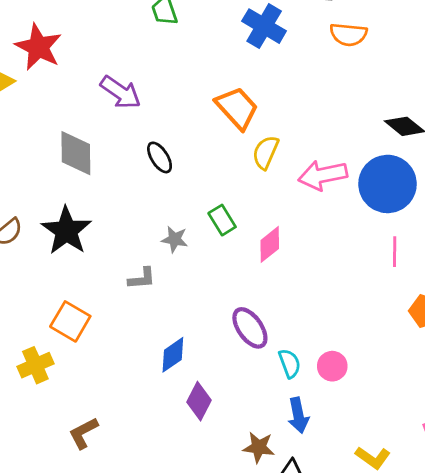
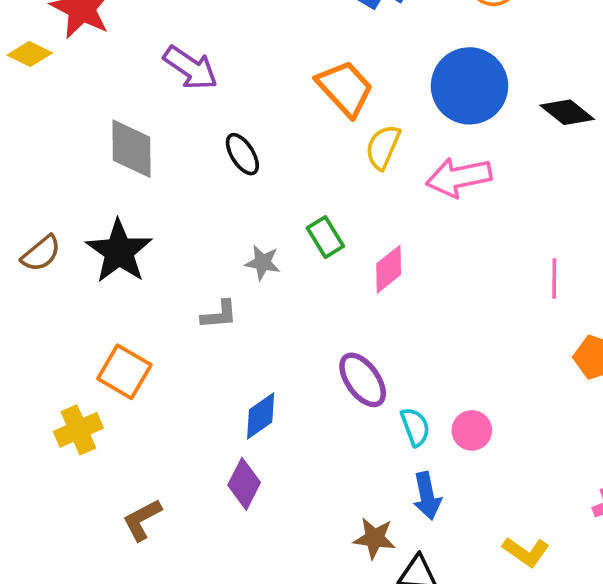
blue circle: (388, 184) -> (469, 86), moved
purple diamond: (199, 401) -> (244, 484), moved

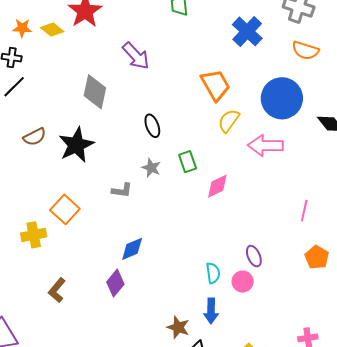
black ellipse: (242, 154) -> (152, 126), moved
purple ellipse: (363, 380) -> (254, 256), moved, size x0.7
brown L-shape: (142, 520) -> (57, 290), turned -35

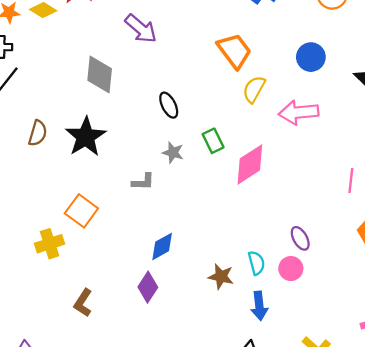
blue circle: (282, 98) -> (311, 57), size x0.6
brown semicircle: (35, 137) -> (38, 133), turned -40
pink diamond: (217, 186) -> (250, 164), size x1.4
brown star: (178, 327) -> (221, 277), moved

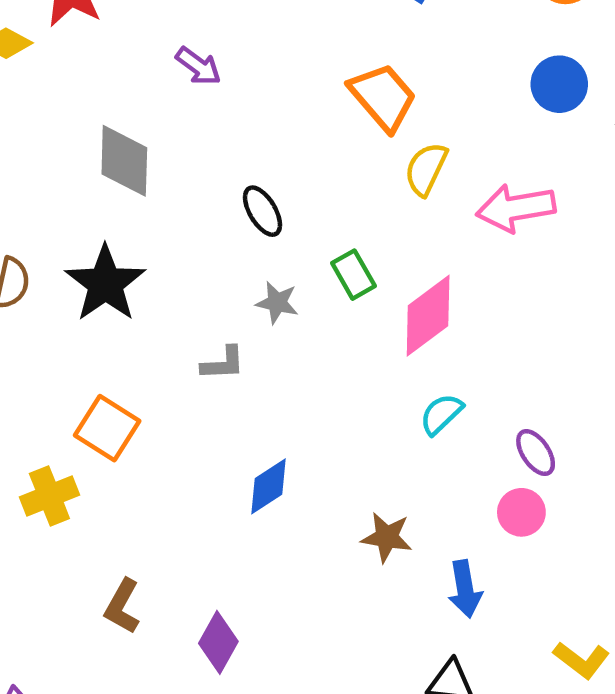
purple arrow: (141, 29) -> (198, 66), size x0.7
blue circle: (311, 57) -> (559, 84), moved
cyan semicircle: (256, 263) -> (441, 414), moved, turned -115
purple diamond: (148, 287) -> (218, 642), moved

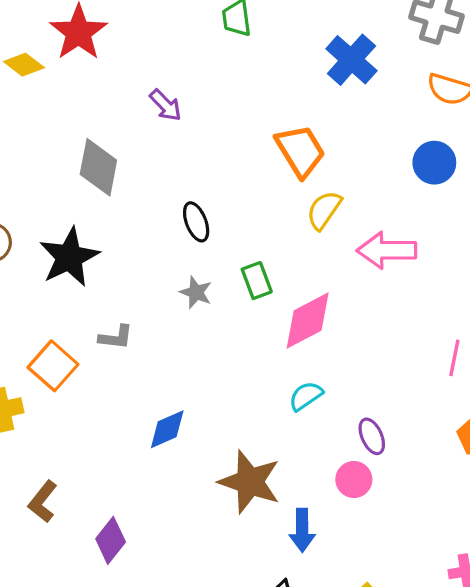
gray L-shape: (223, 363) -> (116, 337), moved
brown star: (387, 537) -> (250, 482), size x1.6

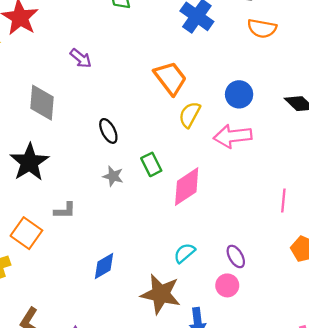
blue circle: (434, 163) -> (239, 94), moved
cyan semicircle: (306, 396) -> (184, 253), moved

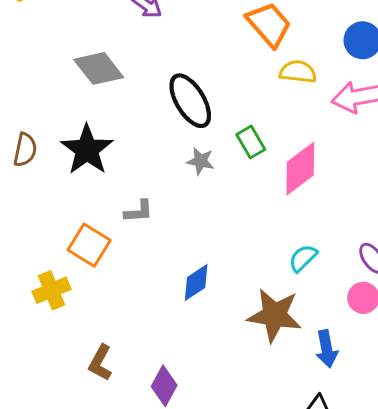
gray diamond: (42, 103) -> (99, 68), turned -39
yellow semicircle: (190, 115) -> (298, 72), turned 72
black ellipse: (108, 131) -> (190, 101), size x1.6

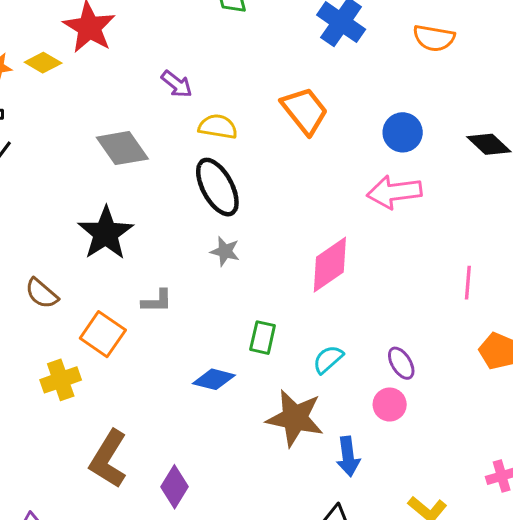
yellow semicircle: (298, 72) -> (218, 127), moved
green rectangle: (251, 142) -> (263, 338), moved, turned 40
brown semicircle: (25, 150) -> (42, 293), moved, turned 116
blue diamond: (196, 282) -> (214, 379), turned 45
brown L-shape: (100, 363) -> (108, 459), size x1.5

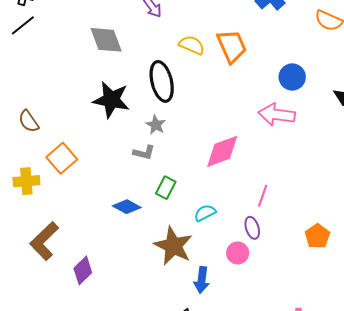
yellow semicircle: (218, 127) -> (192, 45), moved
black star: (106, 233) -> (111, 100), moved, turned 30
pink line: (468, 283) -> (263, 196), moved
gray L-shape: (157, 301) -> (144, 152), moved

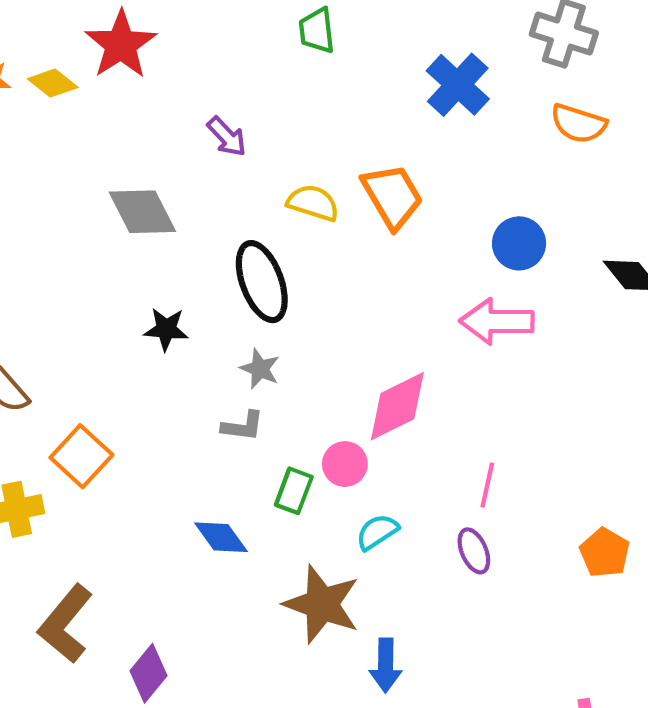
black star: (111, 100) -> (166, 329), size x0.6
blue diamond: (127, 207) -> (221, 537), turned 32
pink circle: (238, 253) -> (345, 464), moved

